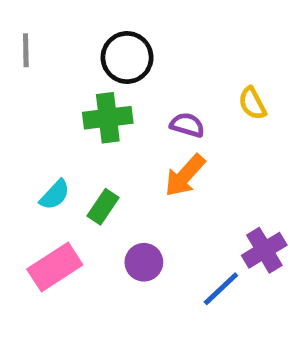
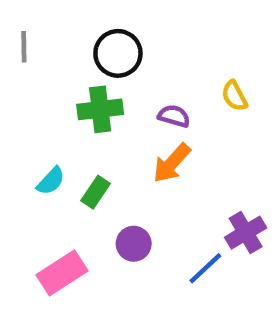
pink rectangle: (55, 267) -> (62, 273), moved

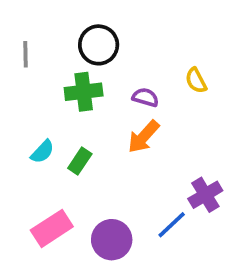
gray line: (24, 47) -> (26, 54), moved
purple circle: (134, 244) -> (112, 240), moved, size x1.4

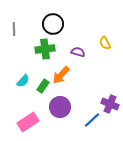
orange arrow: (144, 137) -> (61, 75), moved
purple cross: (205, 195) -> (110, 104), turned -36
purple circle: (112, 240) -> (60, 107), moved

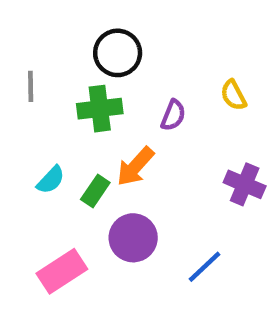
gray line: (14, 29) -> (31, 86), moved
purple semicircle: (78, 52) -> (173, 115), turned 96
purple cross: (110, 104) -> (245, 184), moved

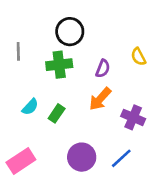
orange arrow: (135, 167) -> (100, 99), moved
purple cross: (245, 184) -> (133, 117), moved
purple circle: (133, 238) -> (82, 157), moved
pink rectangle: (62, 271) -> (21, 161), moved

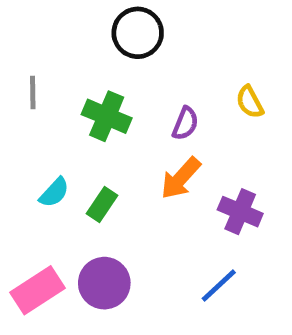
black circle: (70, 32) -> (138, 33), moved
green cross: (59, 65) -> (107, 116), turned 30
purple circle: (82, 157) -> (104, 283), moved

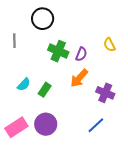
black circle: (138, 33) -> (43, 19), moved
green cross: (107, 116) -> (58, 51), moved

